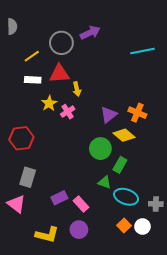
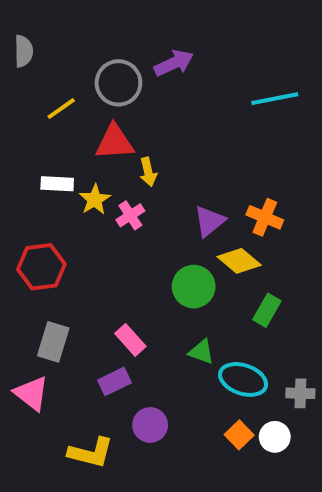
white rectangle: (33, 80) -> (57, 184), moved
green rectangle: (120, 165) -> (267, 310), moved
pink rectangle: (81, 204) -> (130, 340), moved
purple circle: (79, 230) -> (150, 425), moved

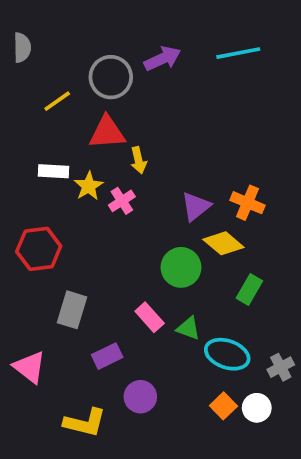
cyan line: (275, 99) -> (238, 53), moved
pink rectangle: (130, 340) -> (150, 317), moved
gray rectangle: (53, 342) -> (72, 310), moved
gray cross: (300, 393) -> (281, 367), turned -30

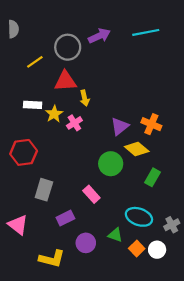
green triangle: (188, 328) -> (115, 235), moved

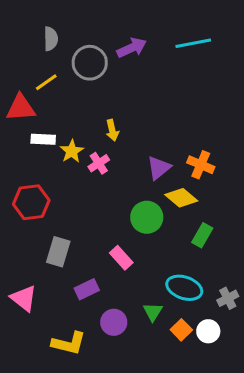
gray semicircle: (13, 29) -> (51, 39), moved
red triangle: (65, 81) -> (21, 108), moved
green triangle: (115, 235) -> (153, 312), turned 42

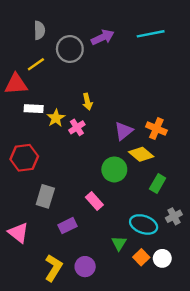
gray cross: (228, 298) -> (174, 216), moved
purple circle: (114, 322) -> (85, 267), moved
yellow L-shape: (69, 343) -> (53, 268), turned -72

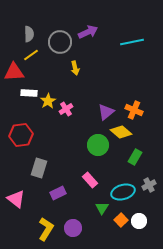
gray semicircle: (39, 30) -> (29, 34), moved
cyan line: (151, 34) -> (132, 42), moved
yellow arrow: (87, 102) -> (75, 68), moved
pink rectangle: (94, 201) -> (90, 180), moved
cyan ellipse: (144, 224) -> (123, 192), turned -35

